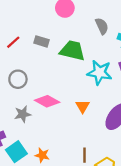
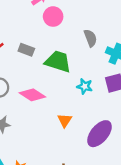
cyan star: (99, 73) -> (85, 86), size x0.6
pink diamond: (47, 101) -> (32, 95), moved

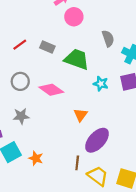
purple ellipse: (99, 134) -> (97, 140), moved

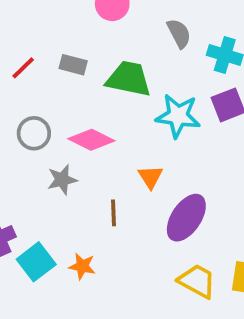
cyan star: (101, 84) -> (178, 116), size x1.6
gray star: (21, 116) -> (62, 180), moved
brown line: (77, 163) -> (114, 213), moved

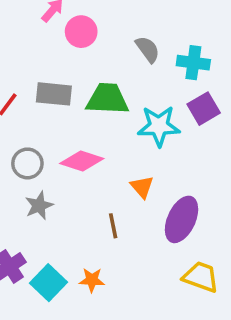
gray rectangle: (73, 65) -> (54, 94), size x1.4
gray star: (62, 180) -> (39, 206), moved

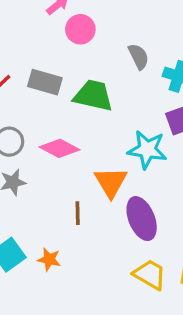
cyan star: (159, 126) -> (147, 150), moved
orange triangle: (142, 187) -> (111, 182), size x1.5
purple ellipse: (182, 219) -> (142, 219), turned -57

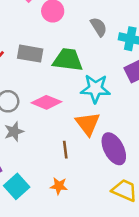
cyan star: (147, 150) -> (95, 89), moved
orange star: (49, 259) -> (59, 186), moved

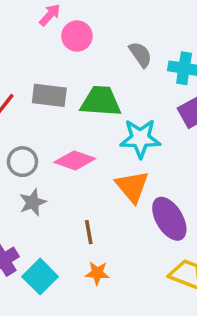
brown line: (65, 150) -> (89, 232), moved

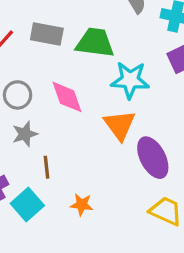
pink diamond: (75, 160) -> (67, 97), turned 48
brown line: (89, 232) -> (47, 167), moved

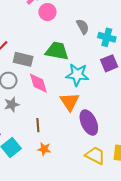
gray rectangle: (47, 34) -> (23, 59), moved
brown line: (47, 167) -> (38, 125), moved

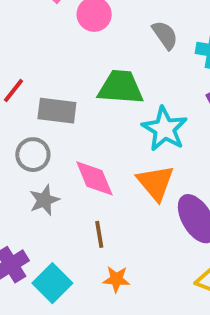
cyan star: (77, 75) -> (165, 129), turned 30
pink diamond: (38, 83) -> (94, 178), moved

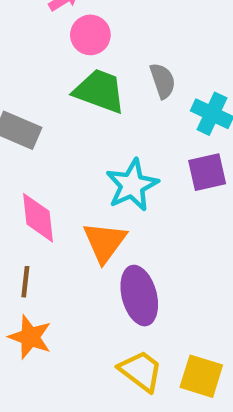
green trapezoid: (121, 87) -> (100, 91), moved
orange star: (116, 279) -> (30, 337), size x1.4

